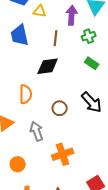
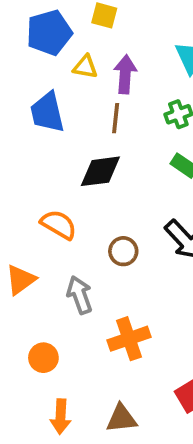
purple arrow: (72, 15) -> (125, 74), moved
orange semicircle: (26, 94) -> (59, 225), turned -60

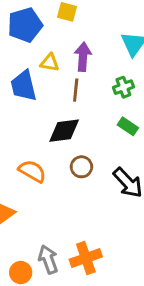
yellow triangle: (85, 67) -> (50, 63), moved
brown circle: (123, 251) -> (81, 167), moved
gray arrow: (80, 295) -> (48, 259), moved

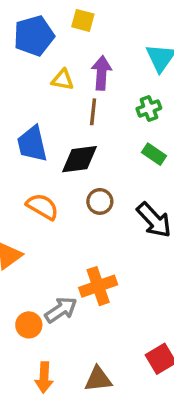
blue trapezoid: (24, 86) -> (32, 144), moved
orange cross: (86, 258) -> (98, 286), moved
gray arrow: (48, 259) -> (61, 310), turned 76

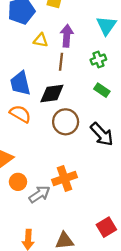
brown circle: (100, 201) -> (66, 122), size x1.5
orange semicircle: (42, 207) -> (20, 114), moved
orange circle: (29, 325) -> (18, 182), moved

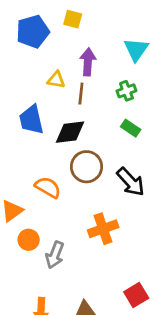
yellow triangle: (41, 40) -> (56, 80), moved
orange semicircle: (20, 114) -> (48, 187), moved
orange cross: (64, 178) -> (103, 229), moved
gray arrow: (40, 194) -> (55, 255), turned 145

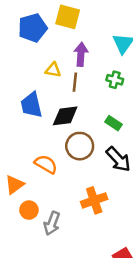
yellow square: (73, 19) -> (68, 17), size x1.5
green cross: (126, 91) -> (115, 80), turned 35
green rectangle: (131, 128) -> (113, 123), moved

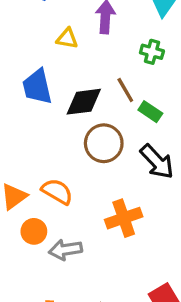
brown line: (75, 82) -> (125, 90), moved, turned -36
orange semicircle: (46, 164) -> (57, 191), moved
gray arrow: (52, 223) -> (65, 250), turned 60

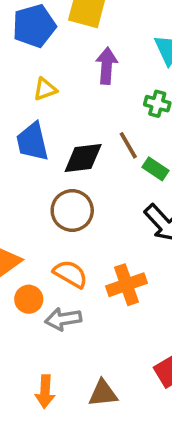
yellow triangle: (67, 38) -> (45, 89), moved, turned -30
brown circle: (104, 143) -> (72, 210), moved
orange semicircle: (57, 191) -> (70, 274), moved

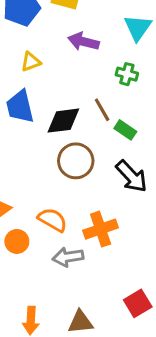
purple arrow: (107, 66) -> (83, 42), turned -80
brown circle: (72, 210) -> (76, 161), moved
gray arrow: (63, 319) -> (68, 257), moved

